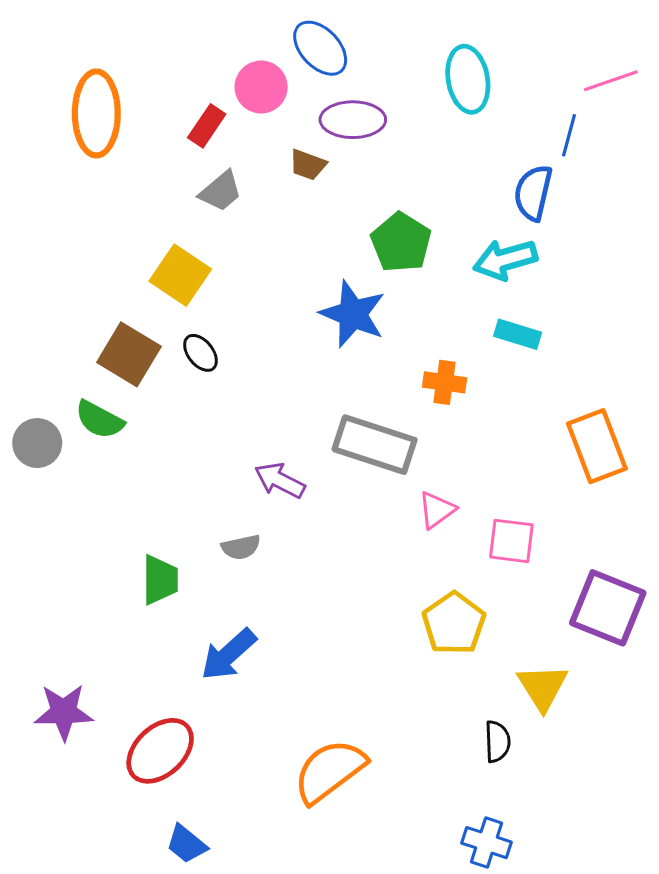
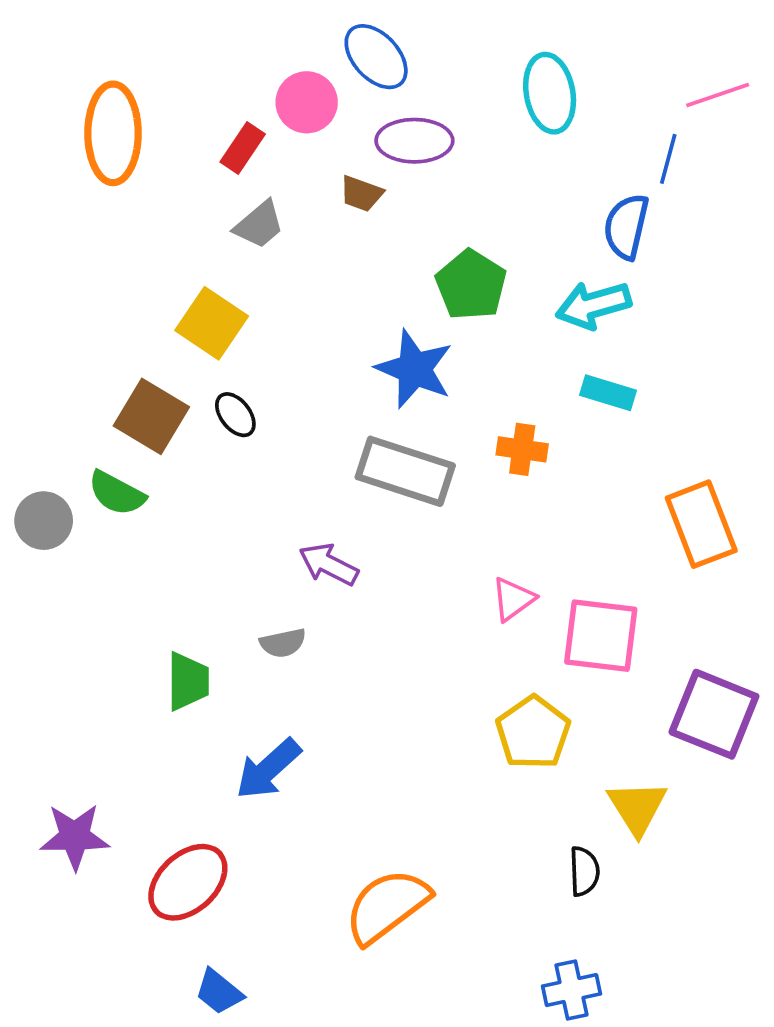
gray rectangle: (375, 445) -> (405, 471), moved
pink square: (511, 541) -> (601, 636), size x1.4
blue cross: (487, 843) -> (571, 990), turned -30

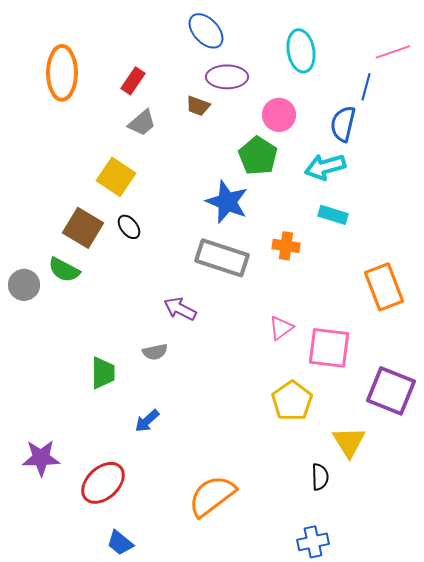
pink circle: (307, 102) -> (279, 115), moved
blue arrow: (268, 769) -> (147, 421), size x0.7

